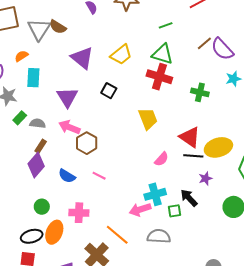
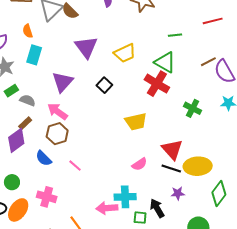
orange semicircle: (21, 56) -> (28, 31), turned -88
yellow trapezoid: (148, 119) -> (136, 122), turned 85
brown hexagon: (87, 143) -> (57, 134), moved

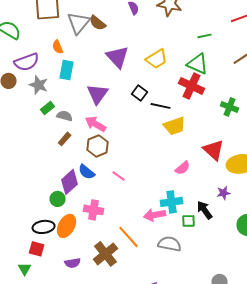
purple diamond: (16, 140) -> (70, 182), moved
black line: (171, 168) -> (161, 106), moved

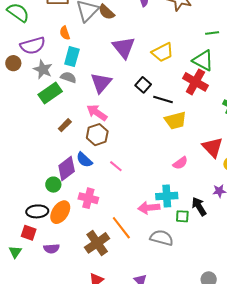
green rectangle: (48, 108) -> (50, 93), size x1.6
gray semicircle: (65, 116) -> (68, 77), moved
purple semicircle: (73, 263) -> (52, 249), moved

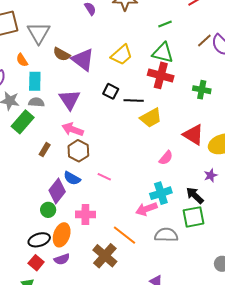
brown semicircle: (106, 12) -> (62, 54), moved
green square: (182, 216) -> (194, 217), moved, size x1.6
red square: (29, 233) -> (36, 263), turned 35
purple semicircle: (52, 249) -> (62, 259), moved

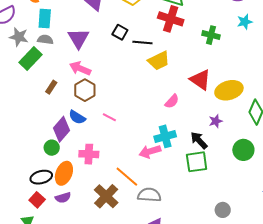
gray semicircle: (166, 235) -> (149, 195), moved

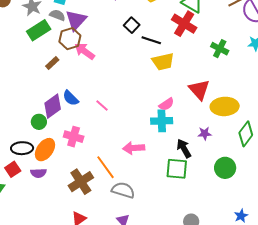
purple triangle: (78, 38) -> (76, 20), moved
brown hexagon: (85, 90) -> (70, 39), moved
cyan cross: (165, 136) -> (162, 121), moved

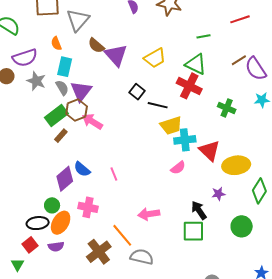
gray semicircle: (57, 15) -> (62, 88), turned 42
green rectangle: (39, 30) -> (56, 116), moved
pink line: (102, 105) -> (114, 174), turned 32
cyan cross: (162, 121) -> (185, 140), moved
green circle: (39, 122) -> (52, 205), moved

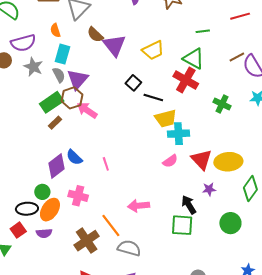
red triangle: (210, 151) -> (201, 160), moved

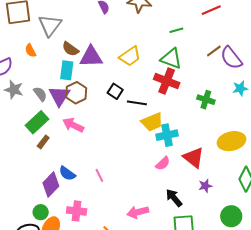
purple triangle: (114, 45) -> (91, 57), turned -45
cyan rectangle: (62, 54) -> (67, 70), moved
brown hexagon: (72, 98) -> (76, 93), moved
yellow ellipse: (228, 162) -> (232, 141), moved
black arrow: (189, 205) -> (174, 198), moved

